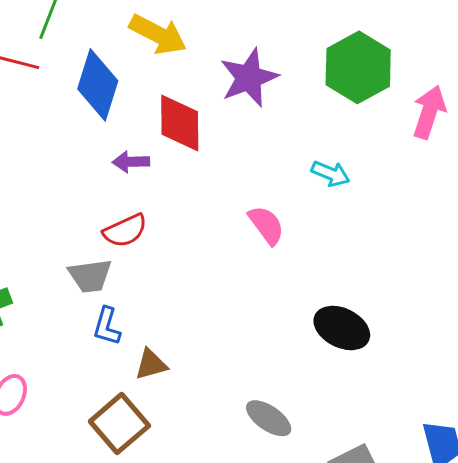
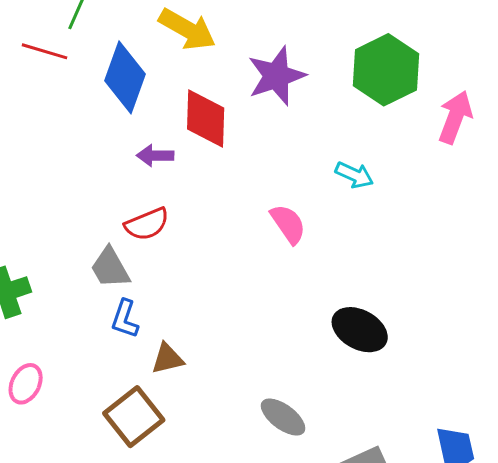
gray trapezoid: (90, 276) -> (110, 268), turned 66

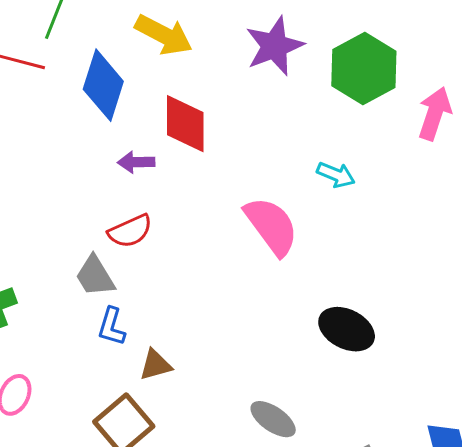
purple star: (276, 76) -> (274, 46), moved
pink semicircle: (288, 224) -> (271, 226), size x1.5

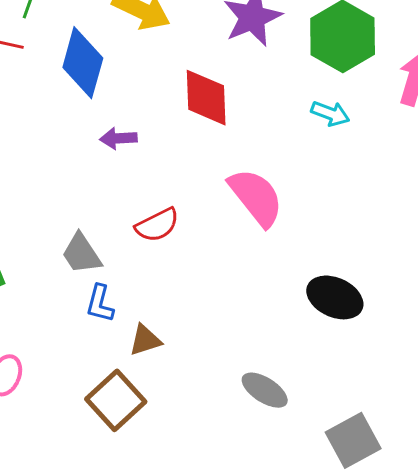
red diamond: (185, 124) -> (206, 98), moved
cyan arrow: (336, 175) -> (330, 114), moved
red semicircle: (130, 231) -> (157, 225), moved

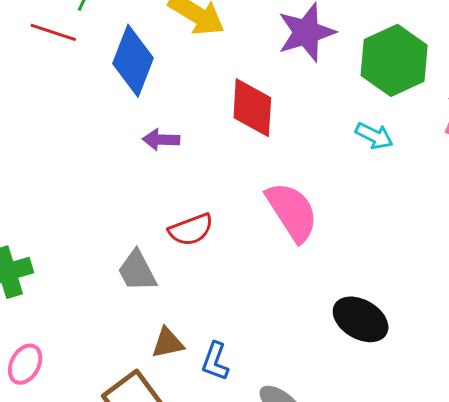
gray trapezoid: (81, 254) -> (137, 271), moved
blue L-shape: (100, 304) -> (215, 361), moved

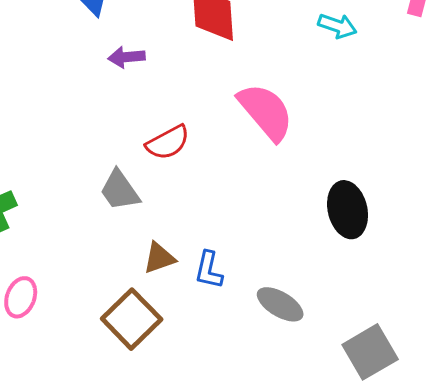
black ellipse: (361, 319) -> (348, 210), turned 54

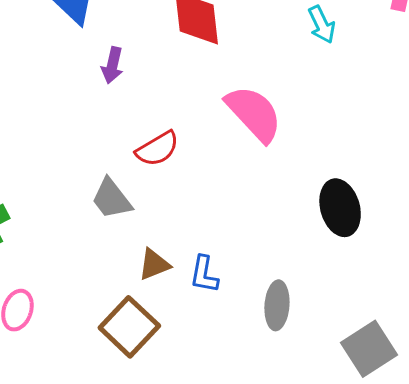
cyan arrow: (337, 26) -> (322, 25), turned 48
purple arrow: (127, 57) -> (112, 65), turned -69
gray ellipse: (280, 304) -> (277, 305), turned 66

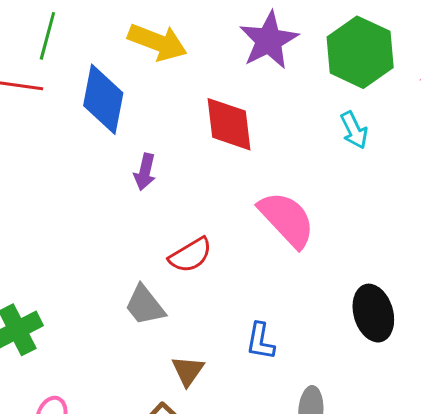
brown triangle: (154, 264) -> (188, 371), turned -33
blue L-shape: (204, 274) -> (260, 341), moved

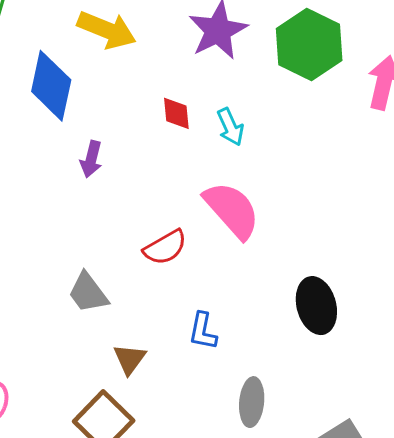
red diamond: (229, 124) -> (176, 113), size x0.6
cyan arrow: (354, 130) -> (230, 127), moved
red semicircle: (190, 255) -> (165, 247), moved

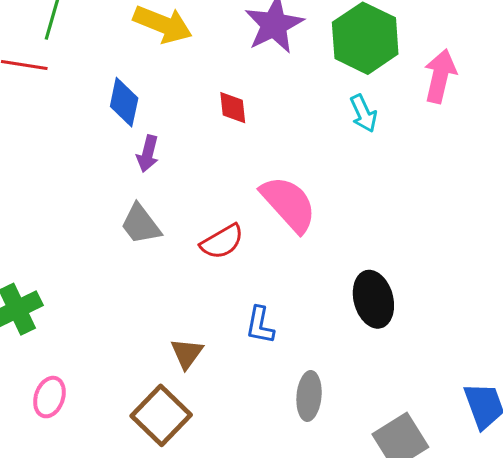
blue diamond: (51, 86) -> (124, 102), moved, size x0.7
cyan arrow: (230, 127) -> (363, 113), moved
gray trapezoid: (88, 293) -> (141, 224), moved

